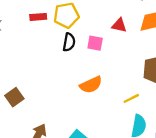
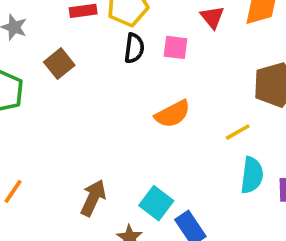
red triangle: (119, 25) -> (212, 17), turned 42
brown square: (14, 97) -> (59, 64), moved

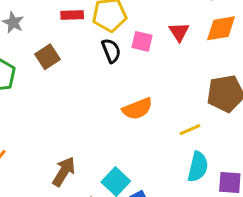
pink square: (176, 47) -> (142, 41), moved
black semicircle: (134, 48) -> (111, 51), turned -35

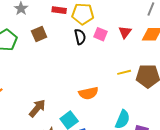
orange semicircle: (137, 109) -> (88, 93), moved
yellow line: (190, 130) -> (124, 72), moved

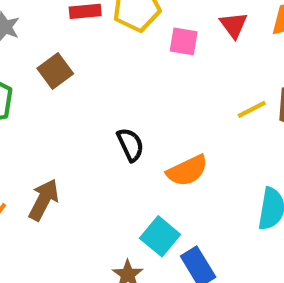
black semicircle: (80, 37) -> (130, 145), moved
brown arrow: (37, 108) -> (44, 200), moved

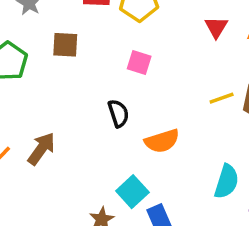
pink square: (184, 41) -> (139, 62), moved
brown square: (55, 71) -> (65, 45), turned 32

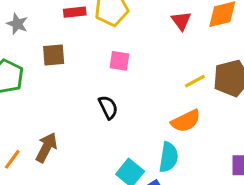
orange semicircle: (162, 141) -> (186, 121), moved
cyan semicircle: (227, 182) -> (169, 157), moved

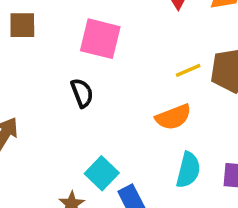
pink square: (119, 61) -> (100, 39), size x1.6
cyan semicircle: (169, 157) -> (188, 170), moved

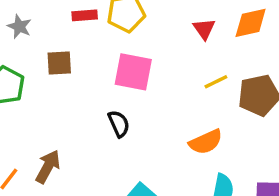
yellow line: (188, 70) -> (216, 82), moved

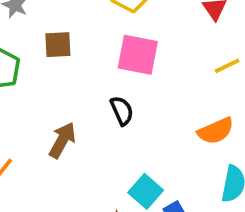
brown arrow: (48, 167) -> (62, 140), moved

